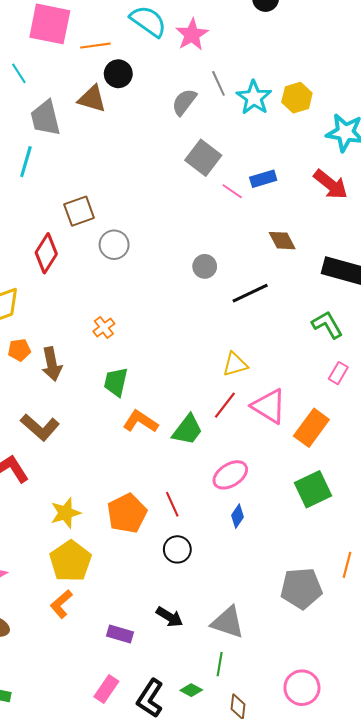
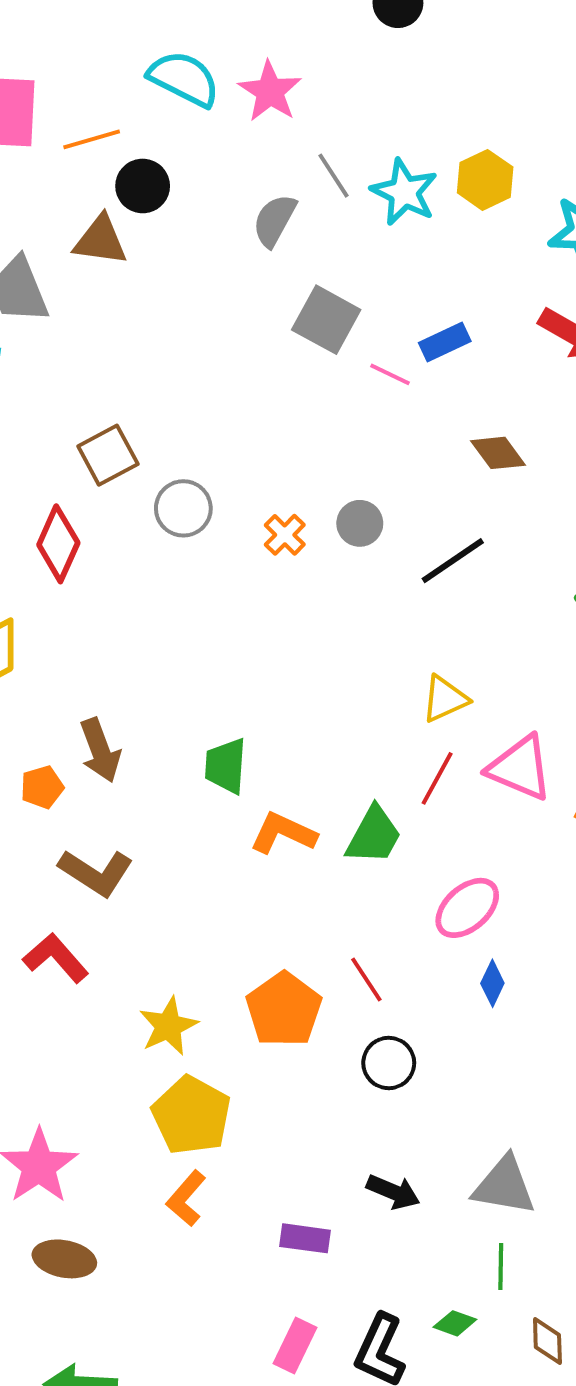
orange cross: (104, 327) -> (285, 535), moved
orange pentagon: (19, 350) -> (42, 787), moved

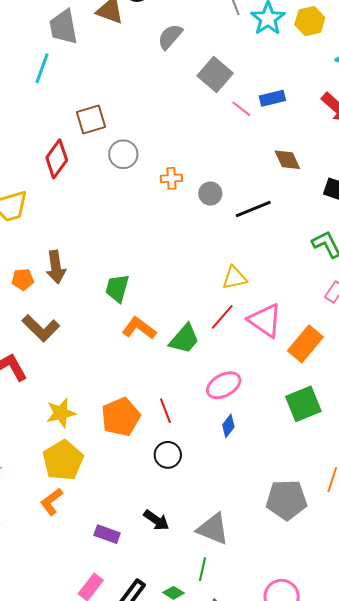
gray semicircle: (274, 220) -> (170, 37), moved
gray circle: (360, 523) -> (210, 194), moved
orange cross: (285, 535) -> (171, 178), turned 30

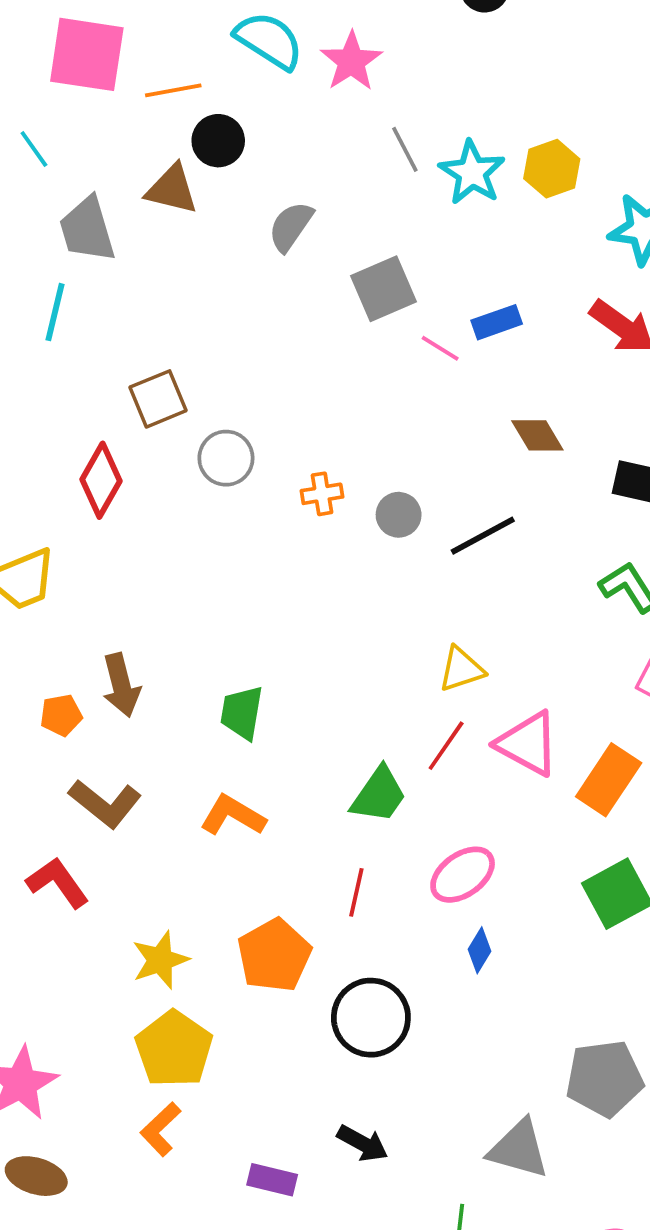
gray square: (215, 75) -> (384, 289), turned 32
orange L-shape: (139, 328) -> (233, 816), moved
red line: (165, 411) -> (356, 892), moved, turned 40
black circle: (168, 455) -> (371, 1018), size x1.5
gray triangle: (213, 529) -> (519, 1149), moved

